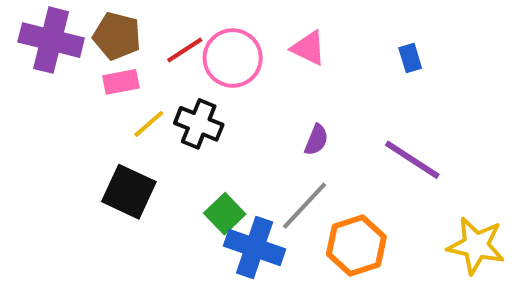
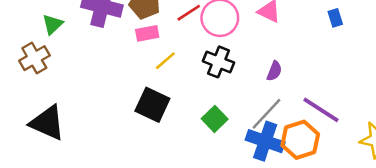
black cross: (199, 124) -> (219, 62), moved
purple line: (412, 160) -> (321, 110), moved
blue cross: (255, 248) -> (265, 141), moved

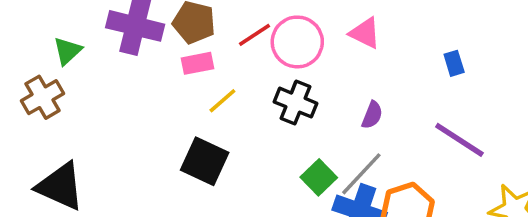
blue rectangle: (335, 18) -> (454, 63), moved
purple line: (321, 110) -> (459, 140), moved
green square: (215, 119) -> (319, 177), moved

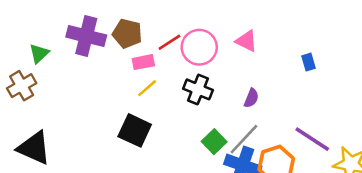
pink rectangle: (198, 63) -> (143, 62), moved
purple line: (459, 140) -> (312, 139), moved

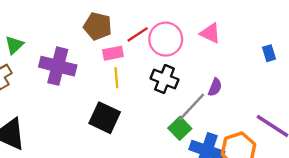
purple cross: (86, 36) -> (58, 66), moved
yellow line: (147, 88) -> (116, 78), turned -54
gray line: (244, 139) -> (192, 107), moved

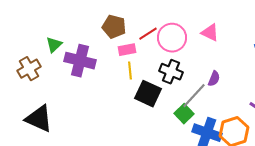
green triangle: (14, 45) -> (54, 45), moved
black square: (105, 118) -> (148, 94), moved

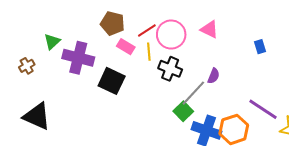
pink rectangle: (127, 50) -> (126, 47), turned 42
brown cross: (29, 69) -> (27, 66), size x0.7
yellow line: (130, 71) -> (149, 52), moved
black square: (148, 94) -> (112, 81), moved

